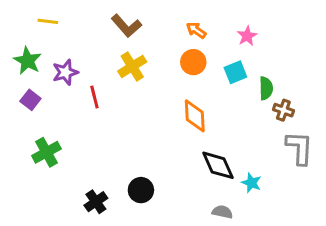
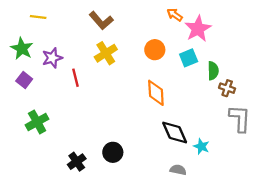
orange arrow: (196, 30) -> (175, 15), moved
pink star: (247, 36) -> (198, 29), size x1.6

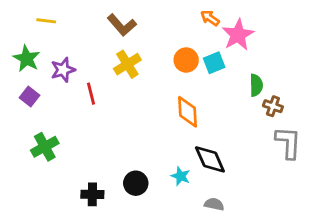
cyan square: (189, 58) -> (214, 63), moved
cyan star: (201, 146) -> (181, 176), moved
black cross: (77, 162) -> (92, 194), turned 36

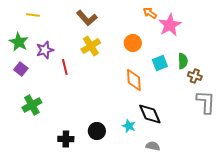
cyan square: (214, 63) -> (160, 63), moved

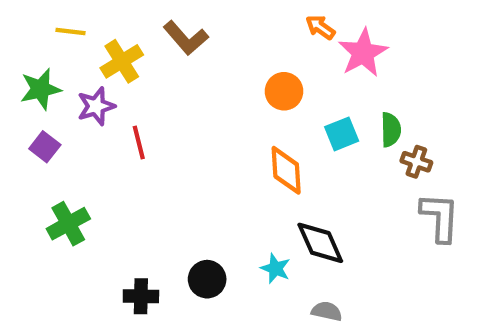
green star: (19, 42) -> (41, 89), turned 30
yellow cross: (91, 46) -> (122, 61), moved

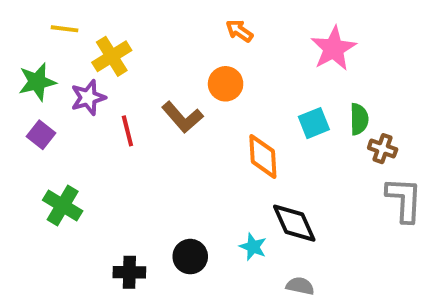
orange arrow: (320, 27) -> (239, 31), moved
brown L-shape: (186, 38) -> (182, 117), moved
orange circle: (284, 91) -> (226, 84), moved
green cross: (68, 224) -> (63, 205), turned -30

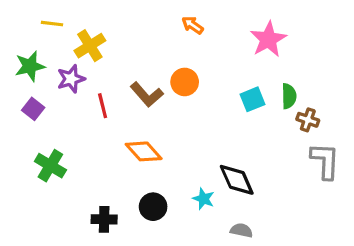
orange circle: (226, 84) -> (185, 82), moved
orange diamond: (263, 156) -> (144, 151), moved, turned -39

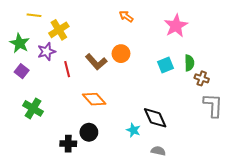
green star: (30, 66) -> (20, 43), turned -30
black circle: (153, 207) -> (89, 132), moved

